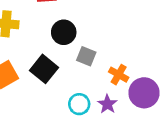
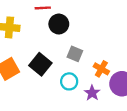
black circle: (64, 32) -> (59, 24), moved
cyan circle: (79, 104) -> (69, 81), moved

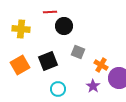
black square: (40, 64) -> (48, 61), turned 30
cyan circle: (69, 81) -> (58, 89), moved

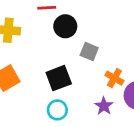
gray square: (78, 52) -> (89, 52), moved
black square: (48, 61) -> (59, 78), moved

